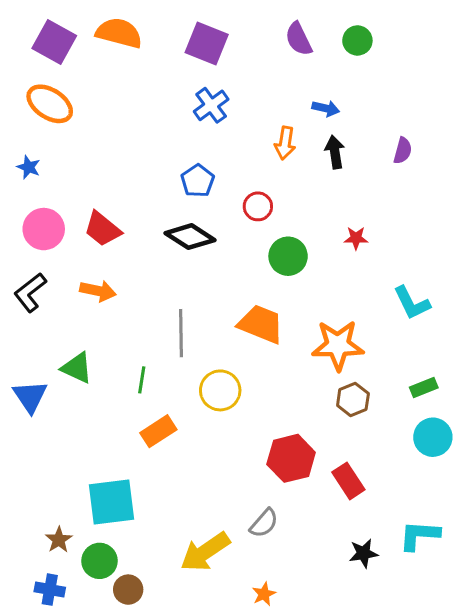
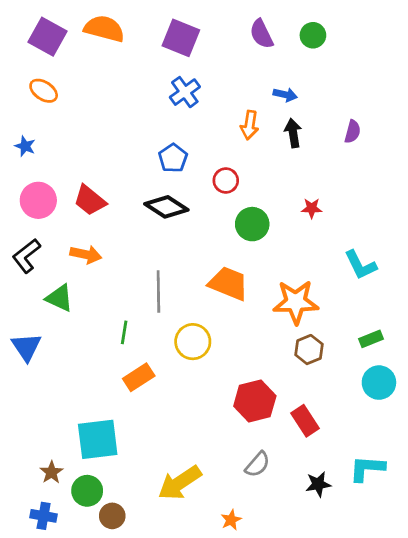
orange ellipse: (50, 104) -> (44, 91), size x0.7
green triangle: (77, 368) -> (59, 298), moved
gray semicircle: (264, 523) -> (257, 464), moved

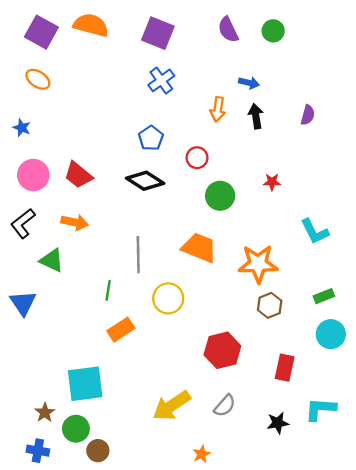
red rectangle: (305, 421) -> (285, 368), moved, turned 45
yellow arrow: (180, 483) -> (172, 406), moved

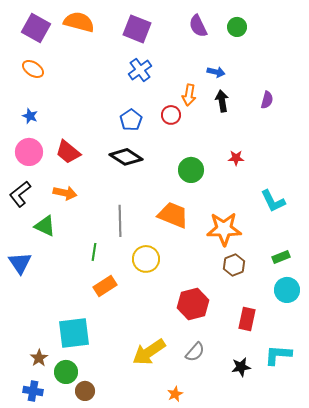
blue star: (22, 128) -> (30, 116), moved
red circle: (197, 158) -> (171, 115), moved

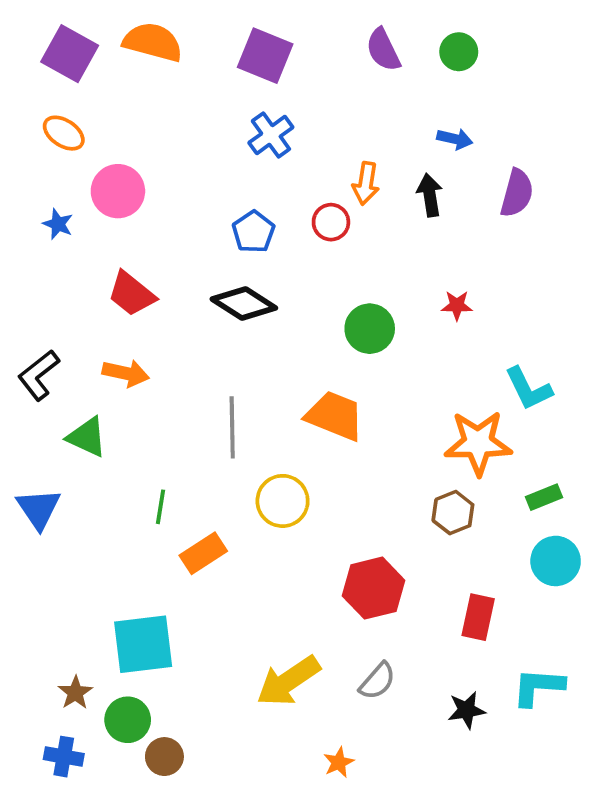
blue arrow: (216, 72) -> (455, 139), moved
purple semicircle: (267, 100) -> (517, 193), size x1.4
pink circle: (29, 152) -> (118, 191), moved
orange star: (224, 229) -> (478, 443), moved
green line: (94, 252) -> (161, 507), moved

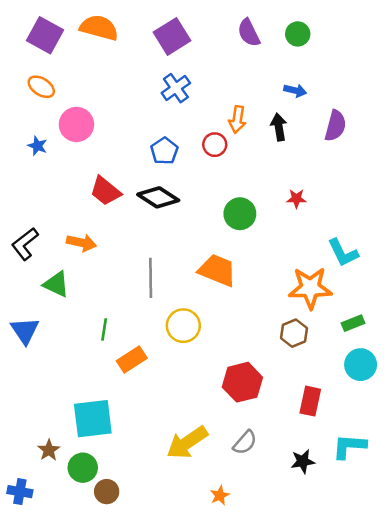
purple square: (265, 56) -> (172, 36), turned 36
red trapezoid: (132, 294) -> (105, 191), moved
blue cross: (64, 757) -> (20, 492), moved

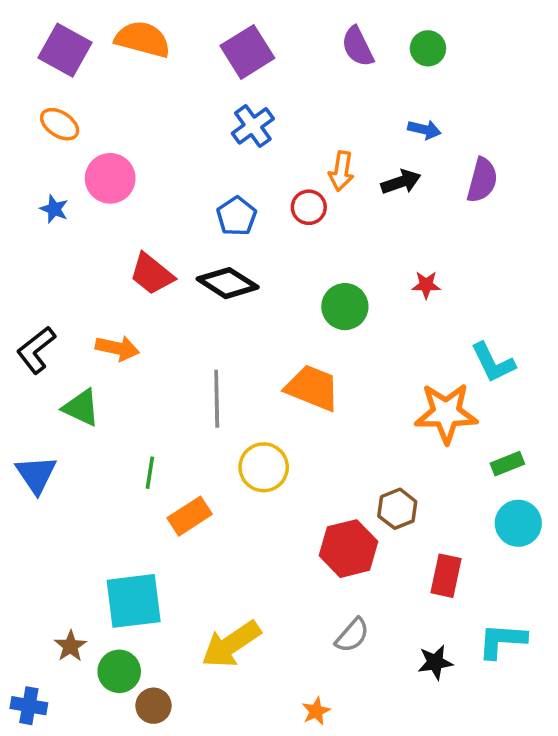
black arrow: (279, 127) -> (401, 182), turned 80
brown hexagon: (294, 333) -> (397, 509), moved
yellow arrow: (187, 443) -> (231, 644), moved

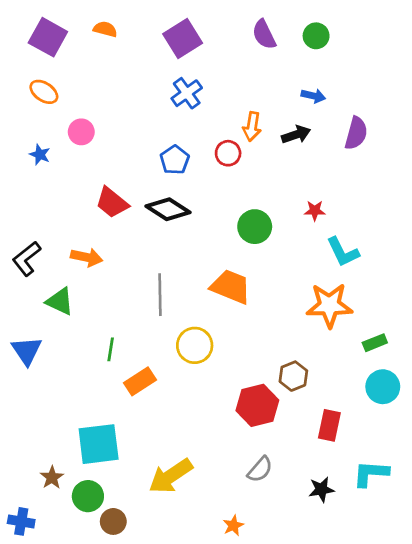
orange semicircle: (143, 39) -> (105, 29), size x0.6
pink circle: (110, 178) -> (81, 132), size x0.7
cyan L-shape: (493, 363) -> (343, 252), moved

